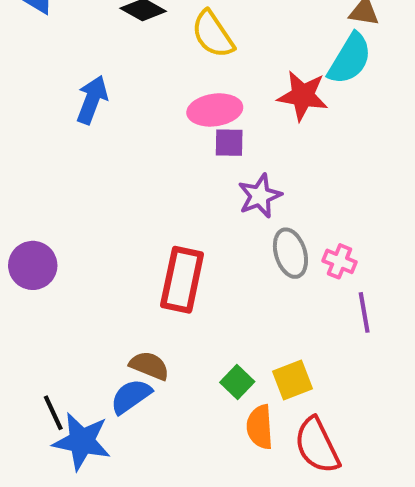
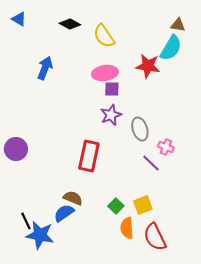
purple star: (260, 196) -> (111, 115), moved
gray ellipse: (290, 253) -> (140, 129), moved
purple line: (364, 312) -> (151, 163), moved, turned -36

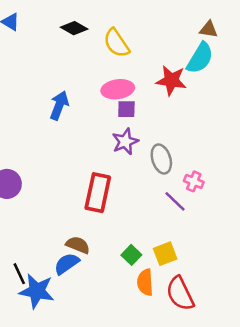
blue arrow: (45, 68) -> (59, 105), moved

